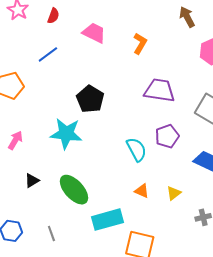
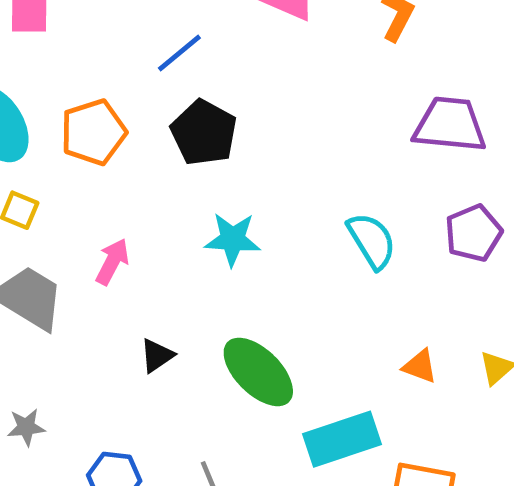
black pentagon: (90, 99) -> (204, 133), moved
cyan star: (66, 134) -> (233, 239), size x0.7
cyan semicircle: (136, 149) -> (372, 241), moved

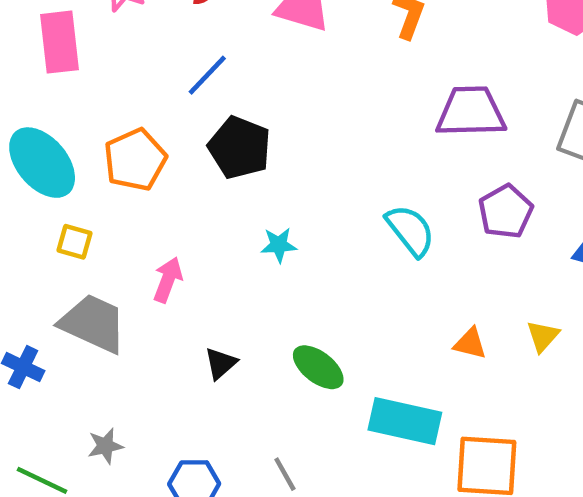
cyan star: (233, 239) -> (279, 245), size x0.7
green ellipse: (258, 372) -> (318, 367), size x0.7
cyan rectangle: (342, 439) -> (405, 421), turned 38

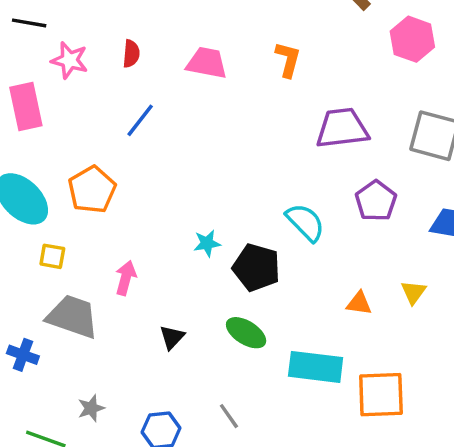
black pentagon: (240, 148) -> (256, 267), moved

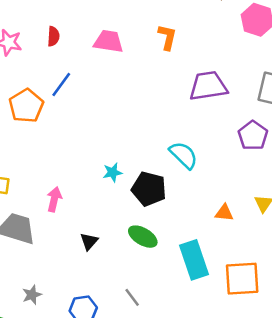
orange pentagon: (92, 190) -> (26, 106), moved
purple pentagon: (376, 201) -> (253, 135), moved
cyan rectangle: (316, 367) -> (194, 260), turned 66

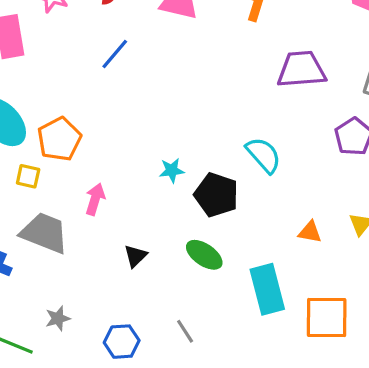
orange pentagon: (26, 106) -> (59, 139), moved

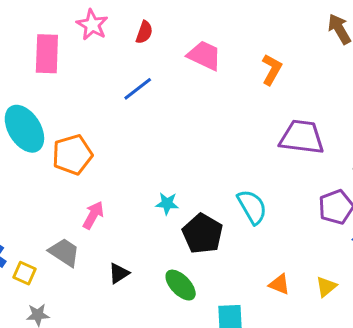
yellow square: (28, 176) -> (25, 273), moved
gray trapezoid: (44, 233) -> (64, 252), moved, size x0.7

